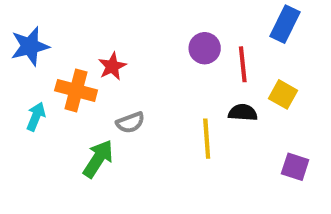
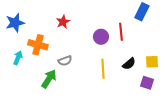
purple circle: (205, 48) -> (101, 37), moved
red star: (112, 66) -> (63, 22), moved
yellow square: (283, 94) -> (152, 62), moved, turned -32
black semicircle: (243, 113) -> (129, 64), moved, turned 136

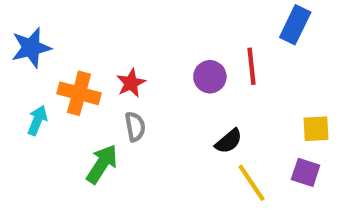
red star: (63, 22) -> (131, 83), moved
gray semicircle: (65, 61) -> (135, 127), turned -80
black semicircle: (129, 64) -> (229, 141), moved
yellow line: (103, 69) -> (251, 183), moved, turned -30

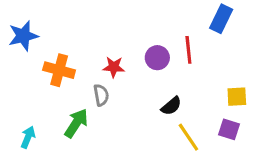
red star: (131, 83) -> (114, 67), moved, turned 30
cyan arrow: (37, 120) -> (28, 137), moved

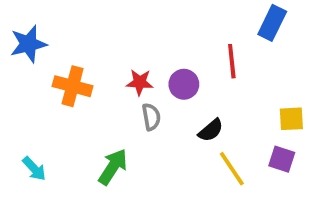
purple circle: (157, 58) -> (184, 84), moved
gray semicircle: (101, 95) -> (151, 117), moved
green arrow: (76, 123) -> (113, 167), moved
cyan arrow: (28, 137) -> (34, 169), turned 115

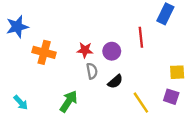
black semicircle: (211, 130) -> (115, 82), moved

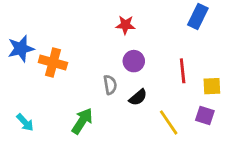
blue star: (17, 27) -> (21, 49), moved
red line: (141, 37) -> (183, 71), moved
red star: (85, 50) -> (125, 25), moved

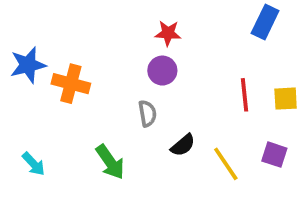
purple circle: (134, 61) -> (162, 71), moved
yellow square: (212, 86) -> (286, 99), moved
black semicircle: (138, 97) -> (183, 145), moved
green arrow: (82, 121) -> (110, 162), turned 112

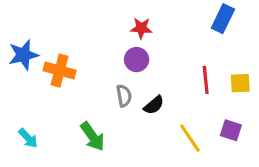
black semicircle: (183, 145) -> (154, 105), moved

